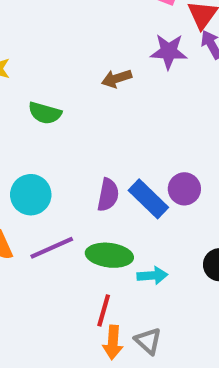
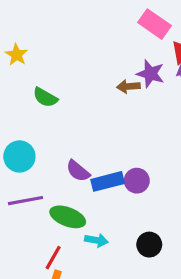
brown arrow: (117, 79) -> (128, 86), moved
purple semicircle: (108, 195) -> (78, 171), turned 105
blue rectangle: (148, 199) -> (108, 181), turned -72

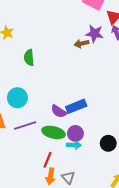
green semicircle: (45, 97) -> (29, 58), turned 63
purple semicircle: (78, 171) -> (59, 111), moved
purple circle: (137, 181) -> (75, 133), moved

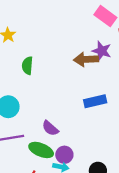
brown arrow: (81, 44) -> (86, 59), size x1.5
blue rectangle: (76, 106) -> (95, 101), moved

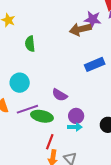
green ellipse: (41, 150) -> (42, 116), moved

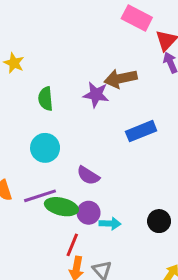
purple star: (93, 19) -> (96, 95), moved
cyan circle: (20, 83) -> (45, 148), moved
purple circle: (76, 116) -> (89, 213), moved

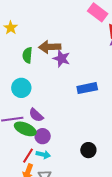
brown arrow: (121, 78) -> (50, 47), moved
purple semicircle: (88, 175) -> (36, 115), moved
cyan arrow: (110, 224) -> (43, 155), moved

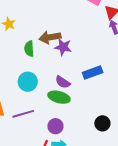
purple semicircle: (36, 115) -> (63, 82), moved
green ellipse: (25, 129) -> (59, 97), moved
black circle: (88, 150) -> (102, 123), moved

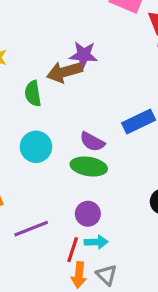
purple star: (63, 47) -> (84, 55), moved
purple line: (23, 114) -> (31, 229), moved

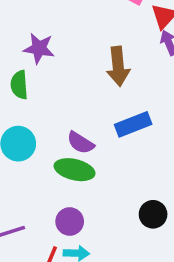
purple star: (84, 55) -> (39, 48), moved
brown arrow: (64, 72) -> (118, 66), moved, turned -84

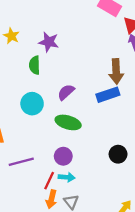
brown arrow: (118, 66) -> (116, 71), moved
purple semicircle: (80, 143) -> (66, 92), moved, turned 102

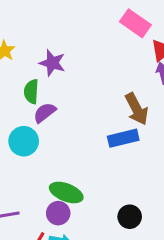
brown arrow: (116, 71) -> (137, 109), turned -30
purple semicircle: (66, 92) -> (45, 113), moved
green ellipse: (68, 122) -> (66, 192), moved

